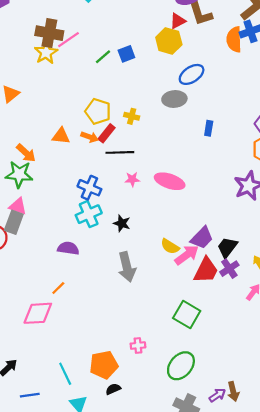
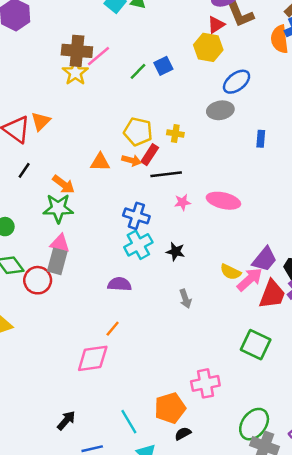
gray arrow: (127, 267) -> (185, 299), size x0.6
pink cross: (138, 345) -> (205, 383), size x1.6
green ellipse: (181, 366) -> (254, 424), moved

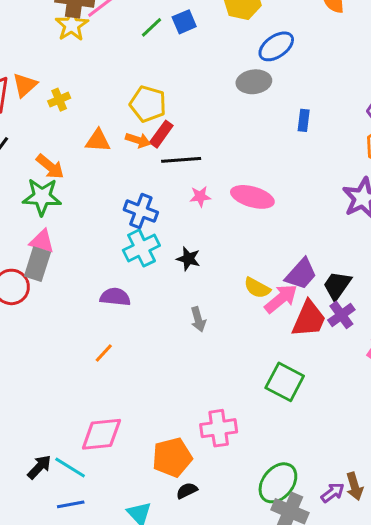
yellow cross: (175, 134) -> (59, 100), moved, turned -35
pink diamond: (93, 358) -> (101, 434), moved
cyan line: (129, 422) -> (70, 467), moved, turned -30

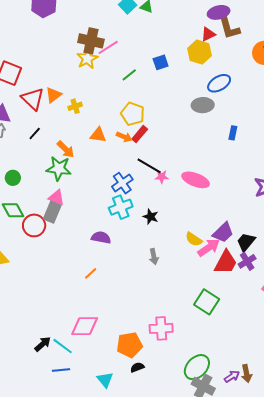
green line: (152, 27) -> (129, 75), moved
black line: (181, 160) -> (149, 166), moved, turned 30
blue cross: (141, 211) -> (122, 183), turned 30

